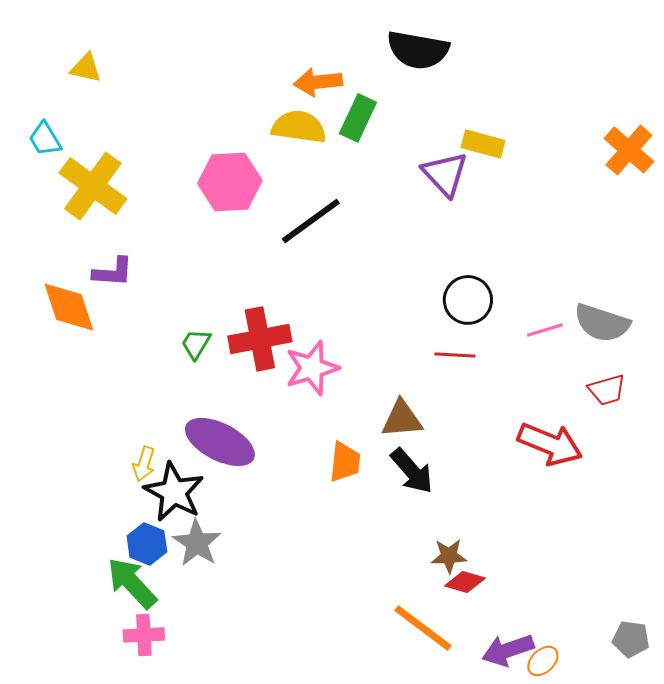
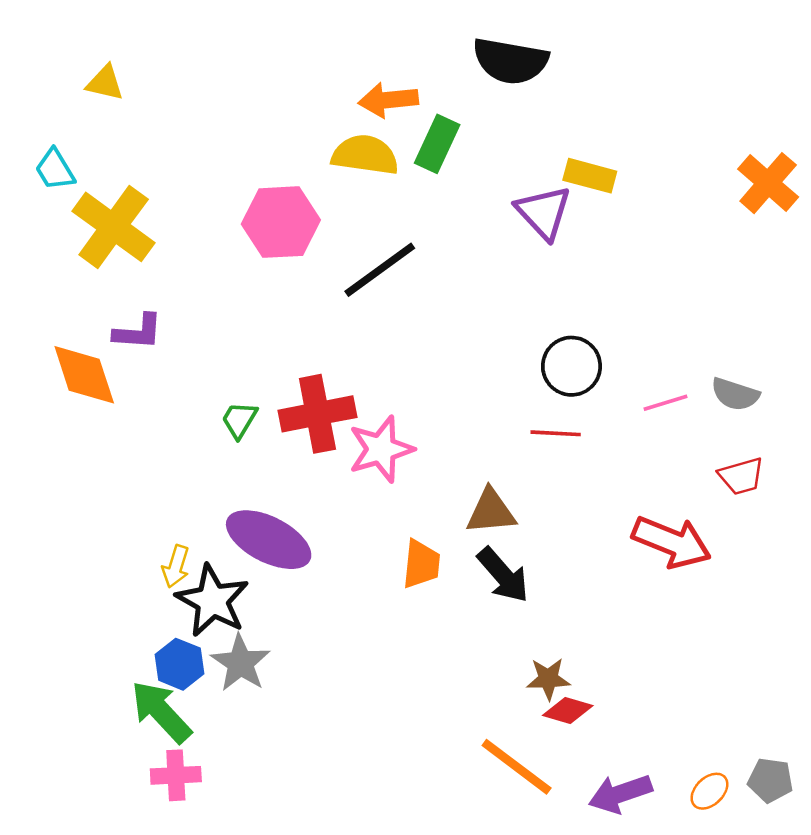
gray semicircle: (602, 323) -> (735, 394), size x0.7
orange ellipse: (543, 661) -> (709, 791), moved

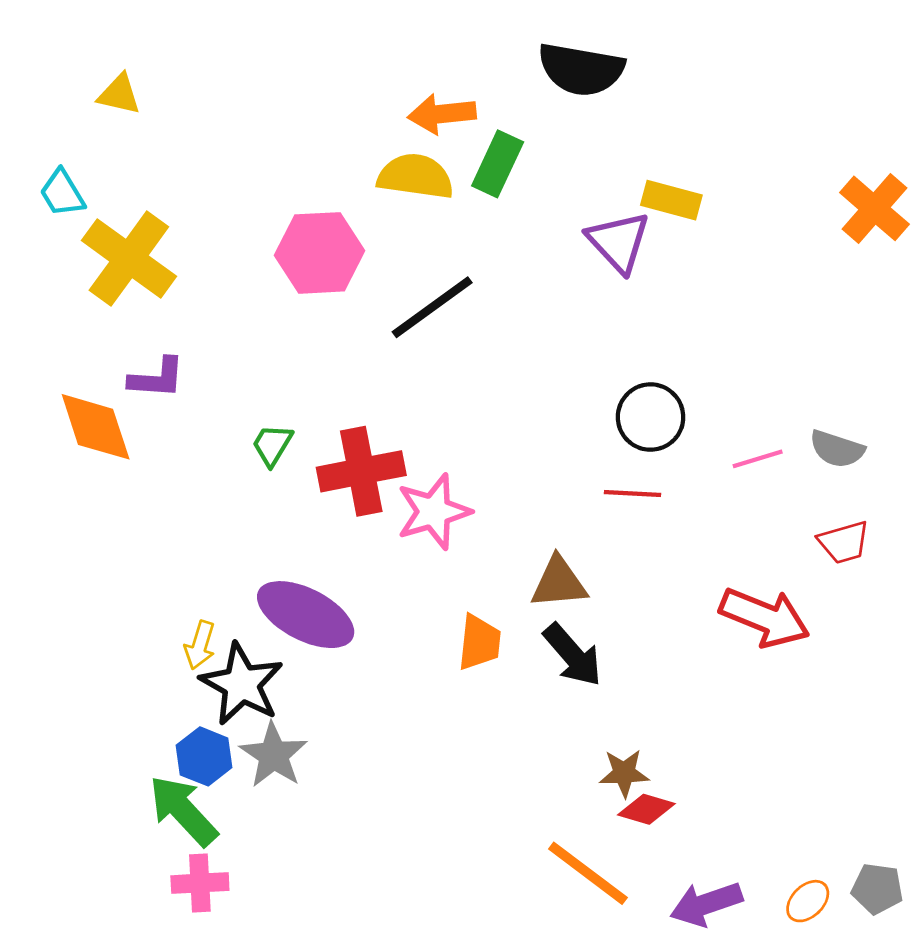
green trapezoid: (239, 420) -> (272, 445), moved

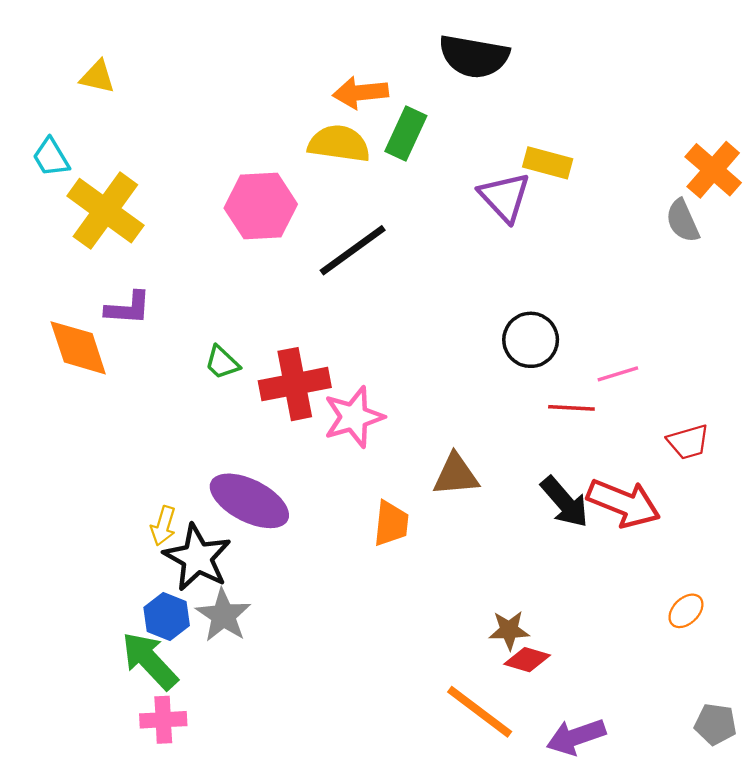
green trapezoid: (272, 445) -> (222, 363), turned -78
gray semicircle: (837, 449) -> (683, 221), moved, turned 48
red line: (632, 494) -> (571, 408), moved
black arrow: (573, 655) -> (565, 502), moved
orange ellipse: (808, 901) -> (686, 611), moved

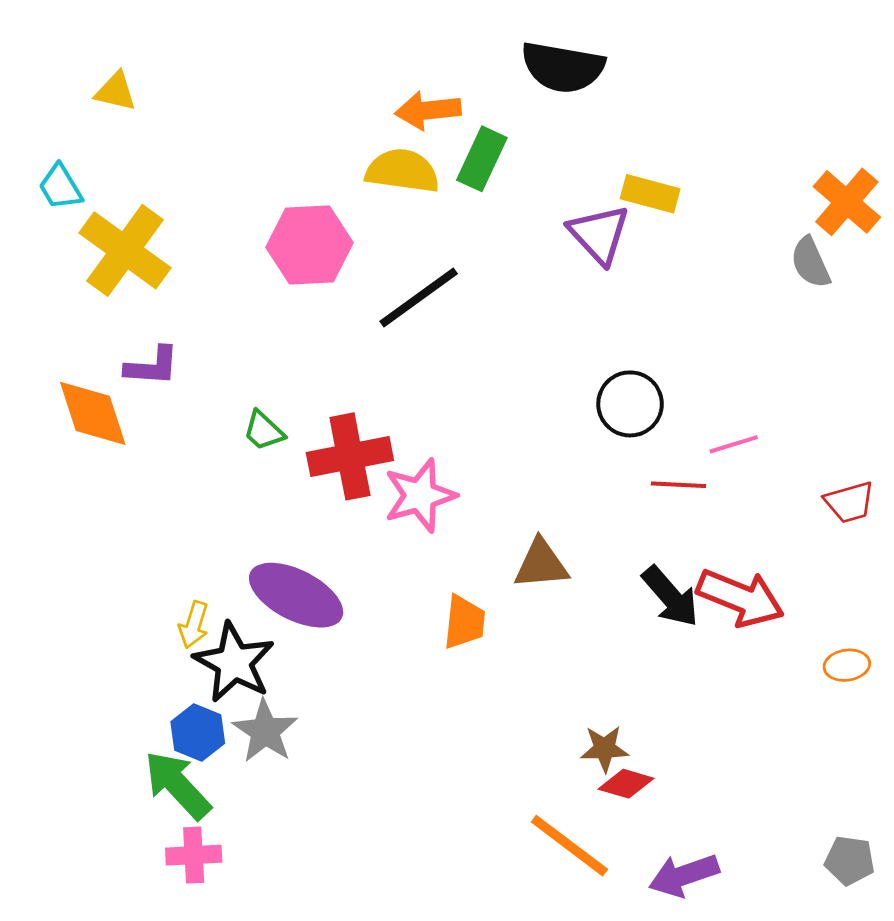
red trapezoid: (688, 442) -> (850, 502), moved
orange ellipse: (686, 611) -> (847, 665), moved, turned 36

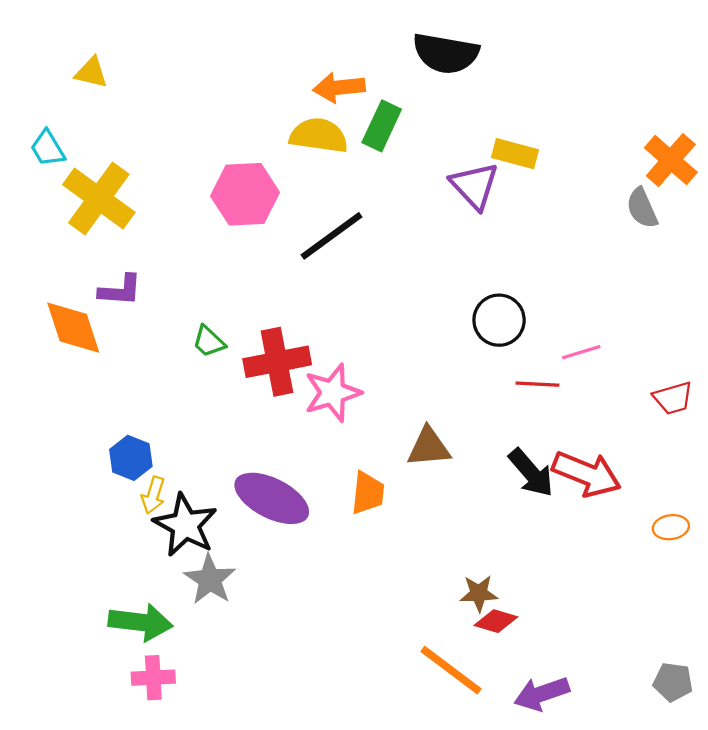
purple ellipse: (296, 595) -> (272, 498), moved
blue hexagon: (198, 733) -> (131, 458), moved
green arrow: (178, 785) -> (140, 622), turned 140

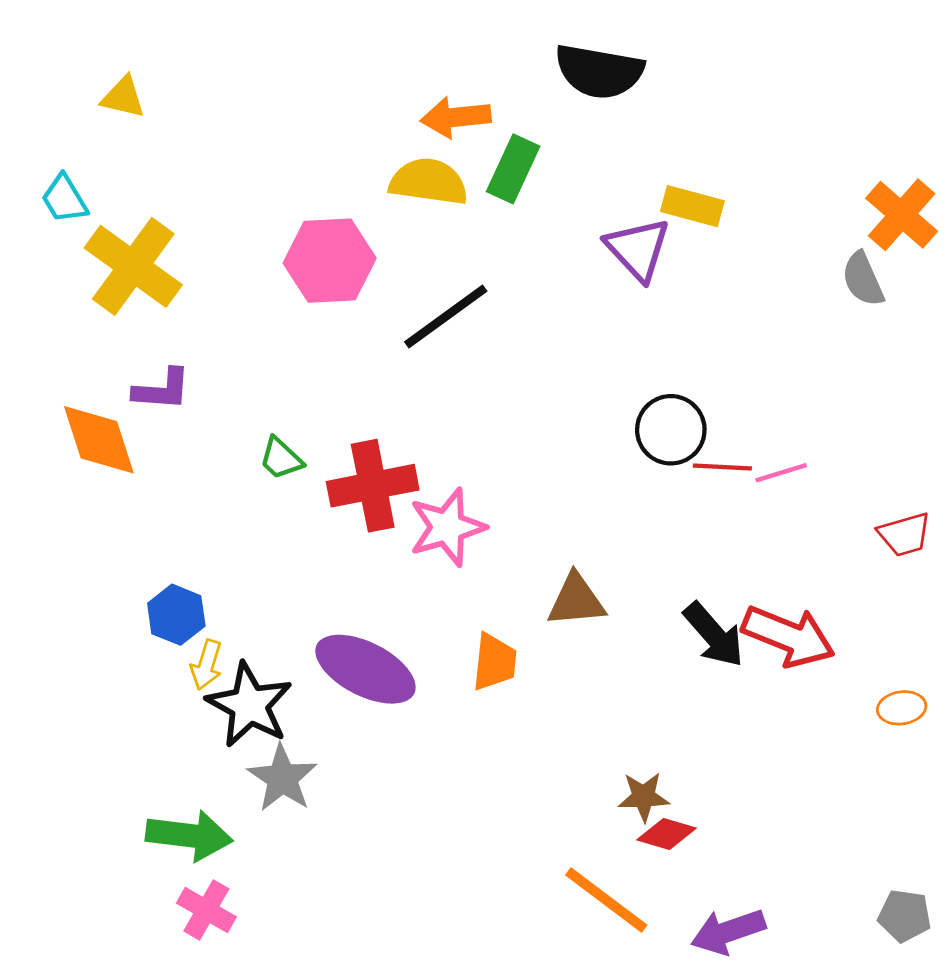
red line: (537, 384) -> (722, 467), moved
pink cross: (153, 678) -> (206, 910), turned 33

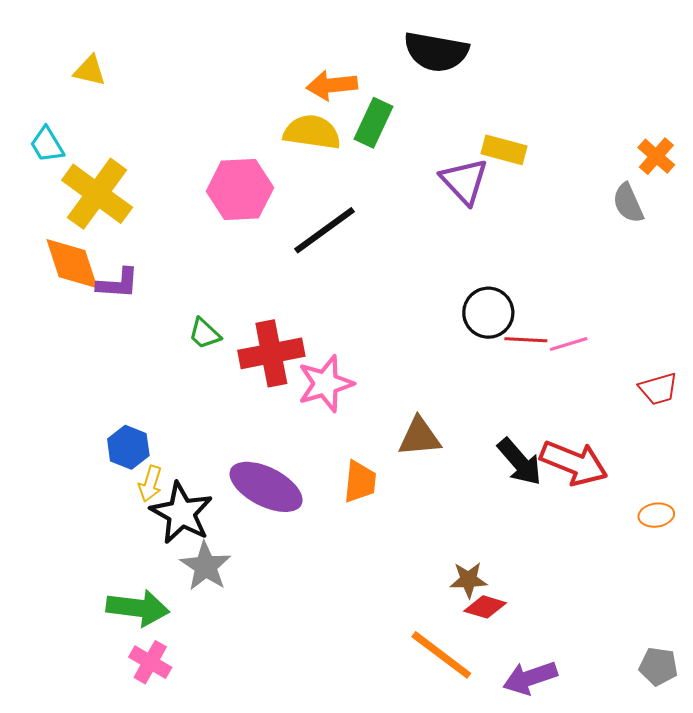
orange cross: (902, 215) -> (656, 156), size x0.7
orange diamond: (99, 440) -> (72, 264), moved

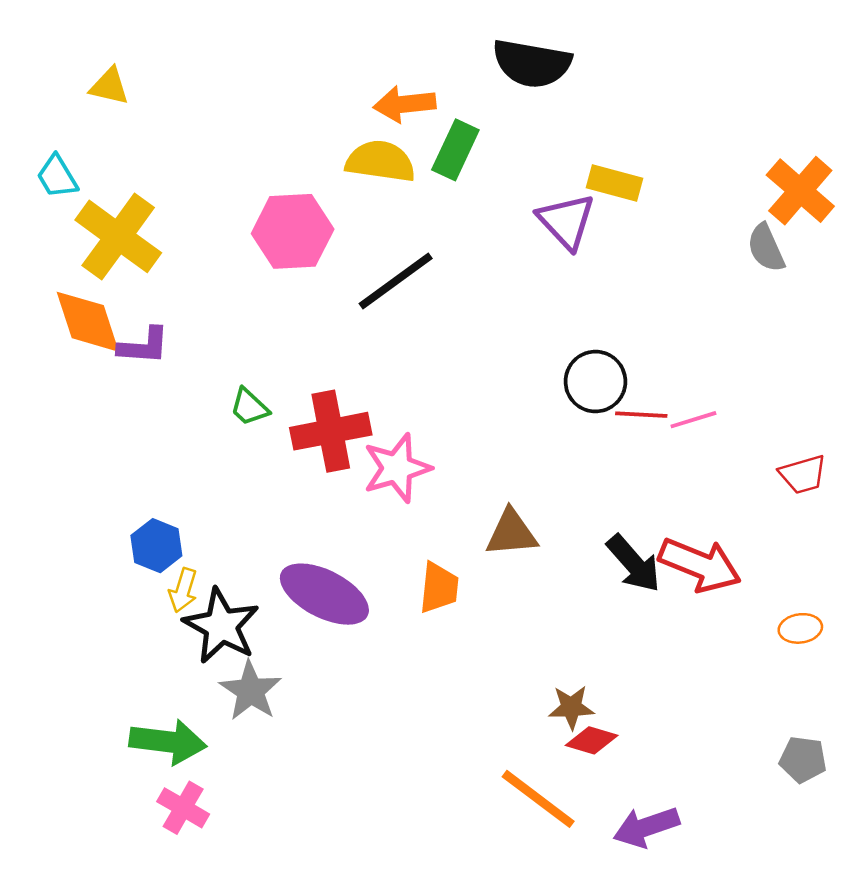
orange cross: (656, 156) -> (800, 191), size x1.5
gray pentagon: (658, 666) -> (803, 759), moved

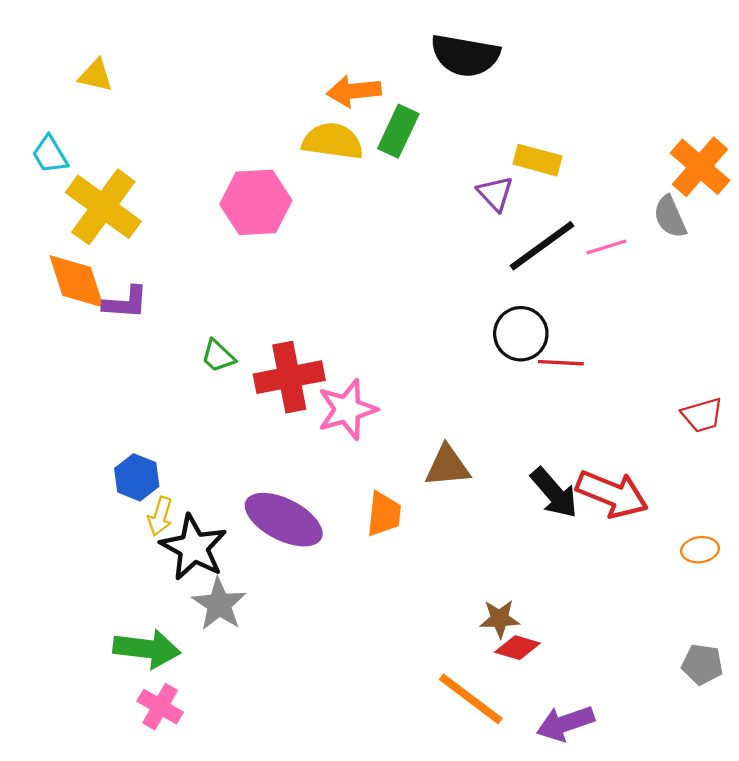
purple triangle: (566, 221) -> (495, 193), size x0.7
black line: (396, 281) -> (542, 246), moved
pink line: (693, 420) -> (607, 247), moved

